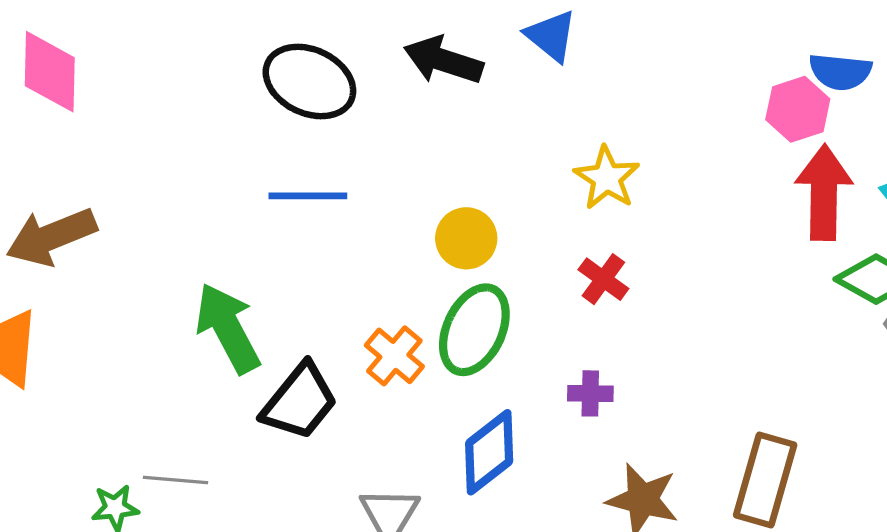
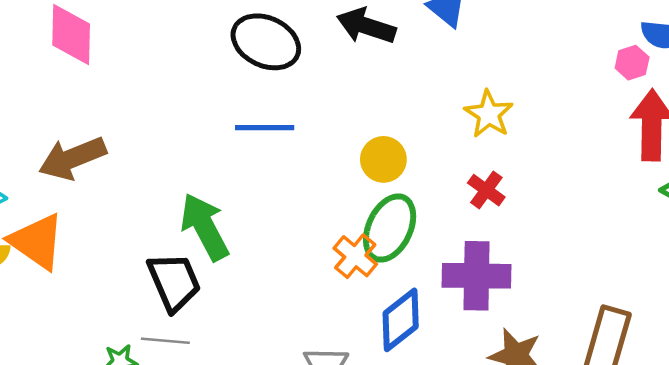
pink hexagon: (798, 109) -> (632, 63), size x0.7
orange cross: (394, 356) -> (355, 256), moved
purple cross: (590, 393) -> (477, 276), size x2.0
black trapezoid: (300, 402) -> (174, 282), moved, turned -62

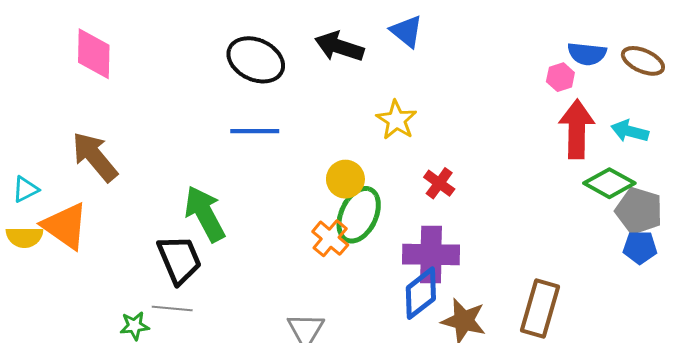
yellow star: (489, 114) -> (396, 120), moved
brown arrow: (72, 158) -> (95, 157), turned 72
yellow circle: (383, 159) -> (345, 179), moved
blue diamond: (401, 320) -> (421, 293), moved

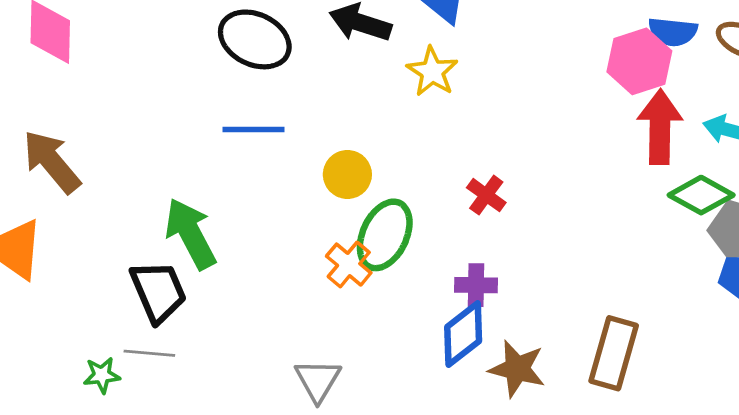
pink hexagon: (560, 77) -> (639, 61), size x1.8
yellow star: (396, 120) -> (432, 72), moved
yellow circle: (345, 179) -> (347, 174), moved
purple cross: (431, 254) -> (476, 285), size x0.6

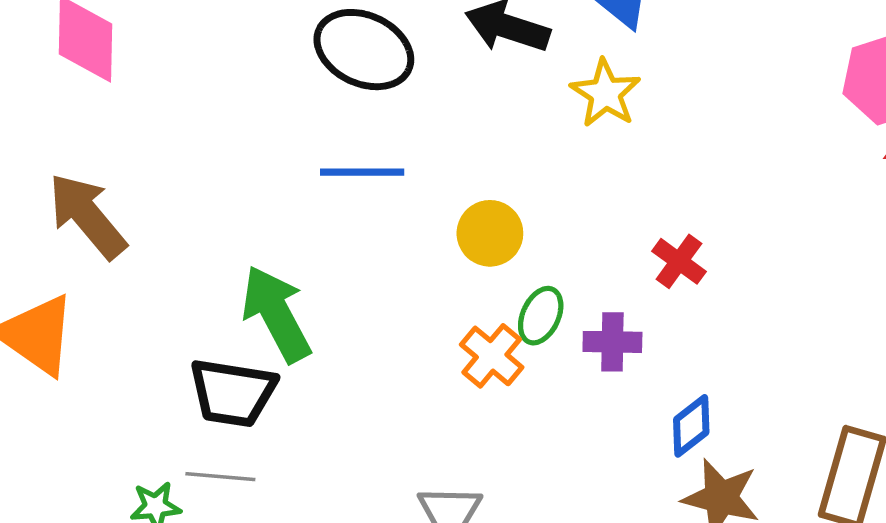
green ellipse: (385, 235) -> (541, 316), size x0.6
purple cross: (476, 285) -> (612, 342), moved
black trapezoid: (158, 292) -> (233, 393), turned 122
blue diamond: (463, 334) -> (691, 426), moved, size x0.7

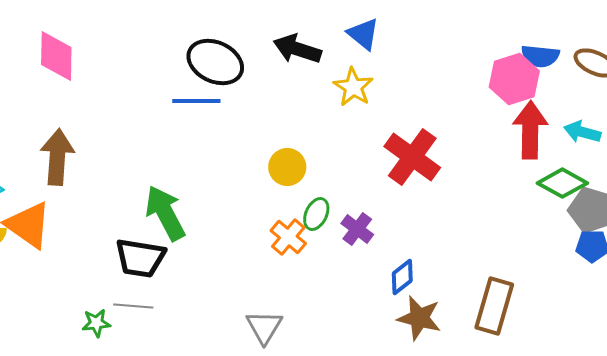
blue line: (362, 172) -> (196, 101), moved
brown arrow: (87, 216) -> (57, 157), turned 44
red cross: (679, 261) -> (412, 157), moved, size x1.8
purple cross: (612, 342) -> (357, 229), turned 36

